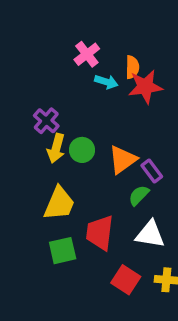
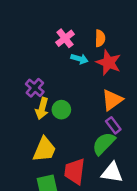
orange semicircle: (132, 67) -> (100, 38), moved
red star: (145, 87) -> (109, 62), turned 30
orange triangle: (123, 160) -> (112, 100), moved
green semicircle: (139, 195) -> (104, 143), size x1.5

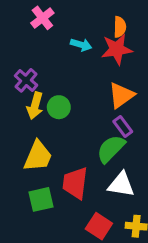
pink cross: (65, 38) -> (42, 18), moved
orange semicircle: (100, 38) -> (120, 27), moved
red star: (109, 62) -> (117, 49), turned -30

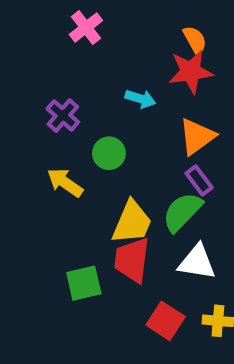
orange semicircle: (120, 27) -> (195, 40), turned -30
cyan arrow: (81, 45) -> (140, 99), moved
yellow arrow: (35, 106) -> (65, 183), moved, turned 110
yellow trapezoid: (38, 156) -> (132, 222), moved

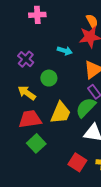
pink cross: (86, 27) -> (37, 15), turned 35
red trapezoid: (132, 260) -> (30, 119), moved, turned 75
green square: (84, 283) -> (36, 143), turned -30

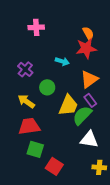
yellow trapezoid: (60, 113) -> (68, 105), moved
green square: (36, 143) -> (35, 149), turned -30
red square: (77, 162) -> (54, 166), moved

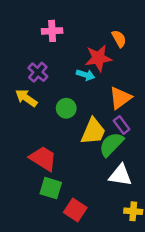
red star: (86, 48) -> (98, 58), moved
purple cross: (25, 69) -> (38, 72), moved
yellow arrow: (26, 101) -> (26, 98), moved
red trapezoid: (29, 126) -> (43, 158), turned 40

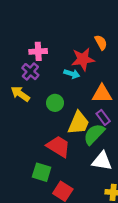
pink cross: (52, 31) -> (38, 51), moved
orange triangle: (120, 98) -> (102, 94), turned 35
red trapezoid: (43, 158) -> (58, 146), moved

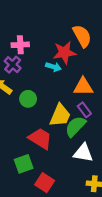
orange semicircle: (101, 42) -> (82, 36), size x1.5
green circle: (55, 103) -> (28, 99), moved
green square: (42, 172) -> (24, 164), turned -36

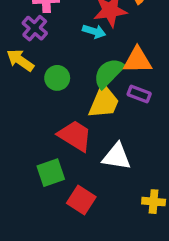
purple rectangle: (84, 110) -> (139, 94), turned -32
green semicircle: (75, 126) -> (109, 73), moved
white triangle: (83, 153) -> (117, 157), moved

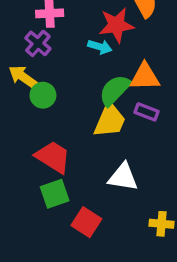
green circle: (57, 78) -> (43, 95), moved
red trapezoid: (75, 136) -> (53, 157), moved

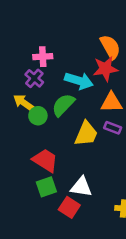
red star: (116, 25) -> (105, 69), moved
cyan arrow: (100, 47) -> (79, 81), size x1.6
green semicircle: (115, 90) -> (63, 105), moved
white triangle: (123, 177) -> (81, 187), moved

